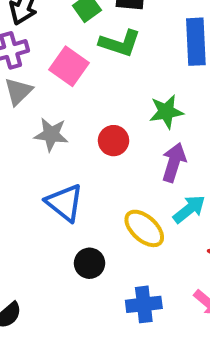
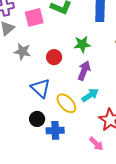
pink square: (69, 66) -> (34, 17), turned 36
blue triangle: (64, 203) -> (41, 88), moved
blue cross: (144, 304) -> (55, 130), moved

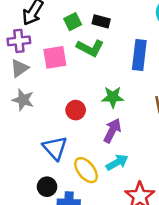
gray star: (22, 52) -> (23, 100), moved

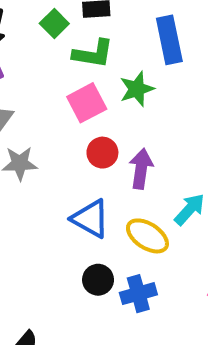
pink square: (55, 57) -> (87, 103), moved
green star: (113, 97) -> (137, 89), moved
purple arrow: (112, 131) -> (141, 169), moved

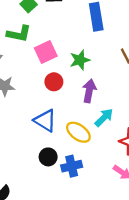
green L-shape: (93, 54) -> (19, 34), moved
green star: (137, 89) -> (80, 60), moved
purple arrow: (141, 169) -> (89, 91), moved

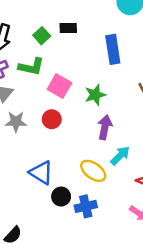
pink square: (46, 52) -> (59, 86), turned -35
red circle: (54, 82) -> (52, 119), moved
blue triangle: (45, 121) -> (41, 173), moved

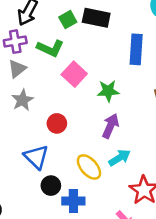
black rectangle: (68, 28) -> (96, 18), size x1.5
red circle: (52, 119) -> (57, 123), moved
gray star: (16, 122) -> (22, 100), turned 30

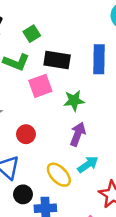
black rectangle: (96, 18) -> (57, 60), moved
pink square: (74, 74) -> (40, 86), turned 30

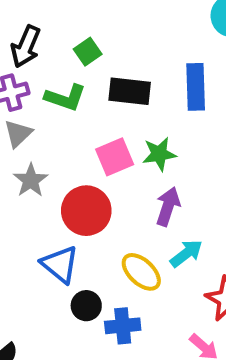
pink square: (40, 86) -> (115, 157), moved
red circle: (26, 134) -> (86, 211), size x1.6

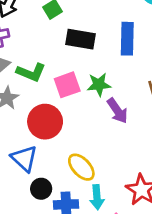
green L-shape: (65, 98) -> (31, 72), moved
purple arrow: (168, 207) -> (117, 111), moved, turned 124
cyan arrow: (186, 253) -> (97, 197), moved, turned 120

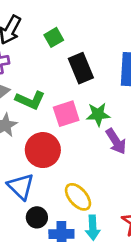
black rectangle: (80, 39) -> (81, 68), turned 56

